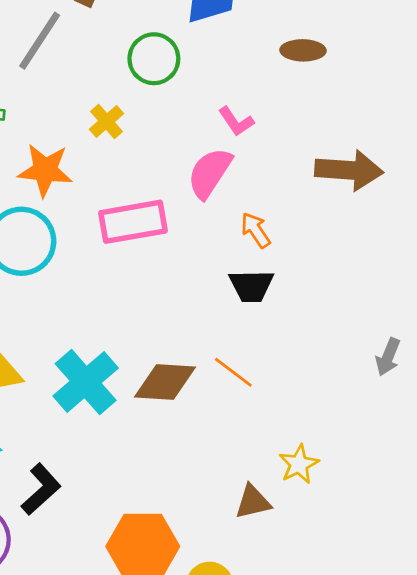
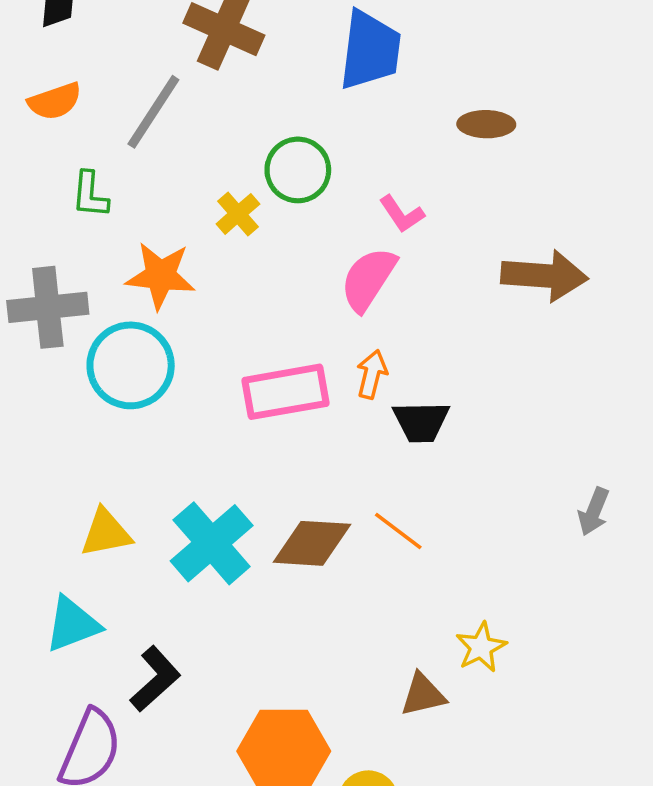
green circle: (154, 59) -> (298, 170), moved
pink rectangle: (133, 222) -> (286, 392), moved
orange arrow: (256, 230) -> (372, 374), moved, turned 48

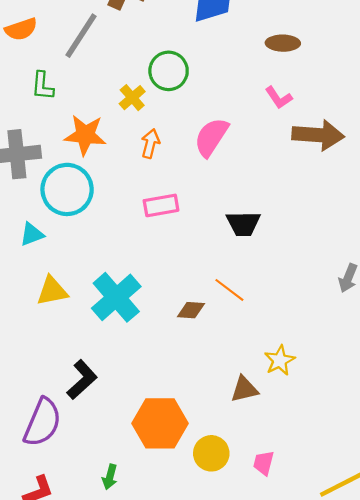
pink L-shape: (402, 214) -> (279, 98), moved
orange arrow: (372, 374) -> (150, 144), moved
pink rectangle: (286, 392) -> (161, 205), size x0.7
brown diamond: (312, 543) -> (191, 310), moved, size x0.6
cyan triangle: (72, 624) -> (32, 234), moved, size x0.7

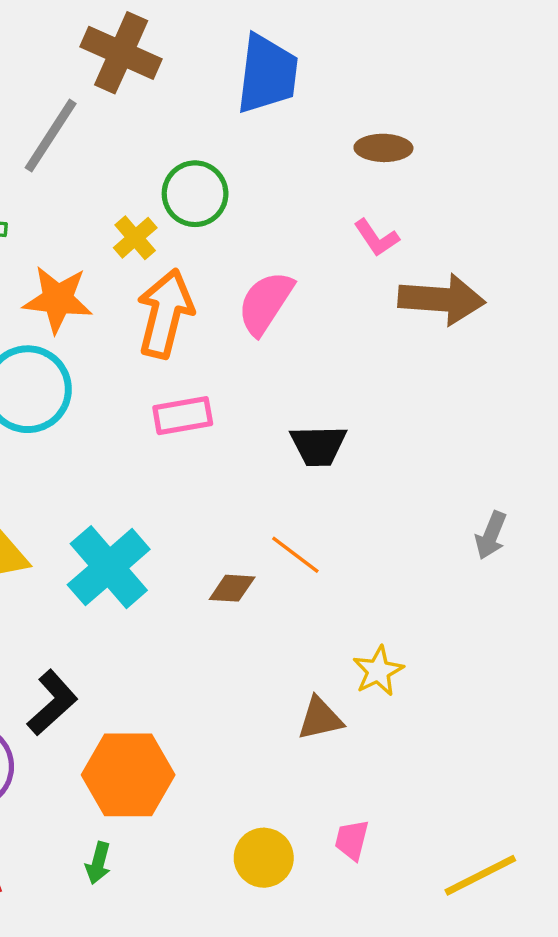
orange arrow: (150, 144) -> (165, 313), size x1.8
orange hexagon: (160, 423) -> (128, 775), moved
yellow circle: (211, 453) -> (264, 858), moved

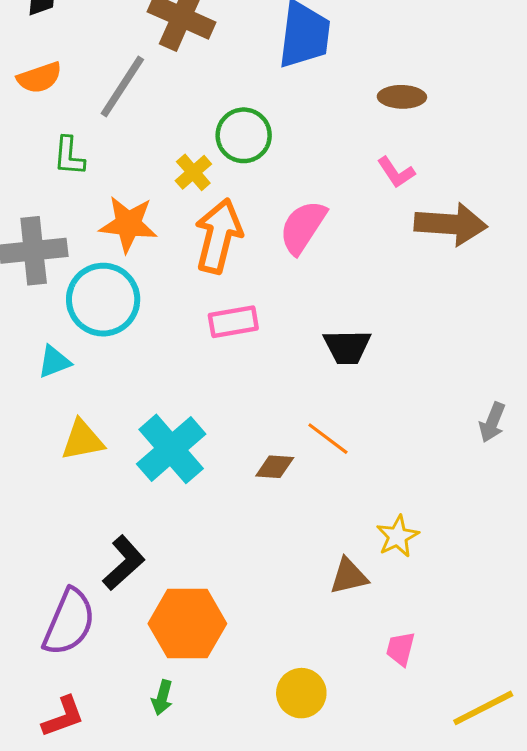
pink trapezoid: (352, 840) -> (400, 649), moved

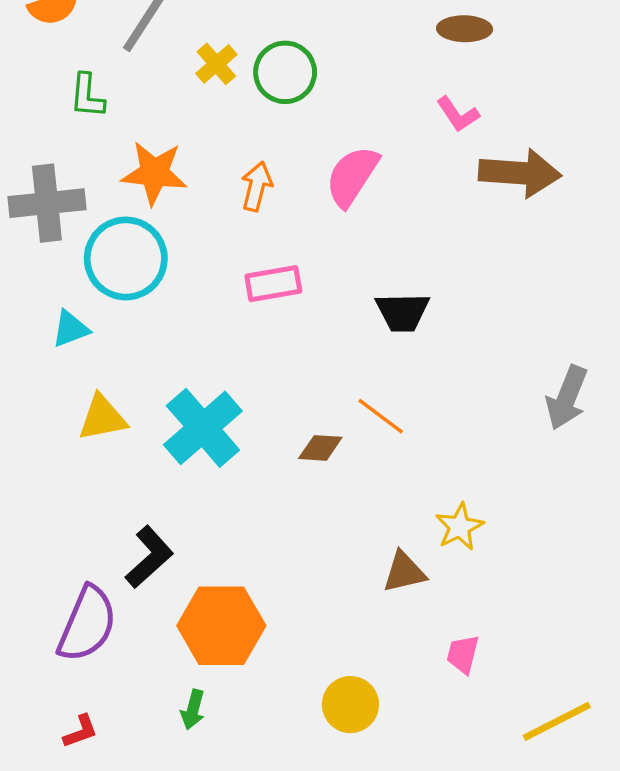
yellow cross: (193, 172) -> (216, 64), moved
orange arrow: (218, 236) -> (257, 186), size x0.6
gray arrow: (492, 422) -> (567, 398), size x1.4
red L-shape: (63, 717) -> (80, 731), size x0.7

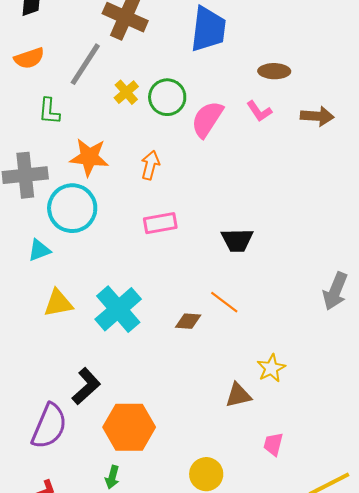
pink L-shape: (458, 114) -> (259, 111), moved
brown arrow: (520, 173) -> (317, 116), moved, size x0.7
pink semicircle: (352, 176) -> (207, 119), moved

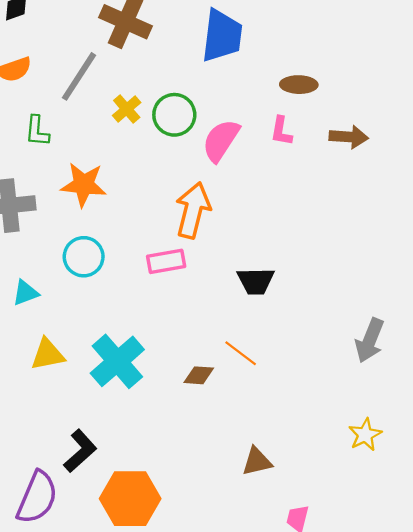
pink L-shape: (259, 111) -> (281, 131), turned 44
orange arrow: (150, 165) -> (193, 210), moved, size x1.6
cyan circle: (72, 208) -> (84, 257), moved, size x0.7
yellow star: (271, 368) -> (365, 435), moved

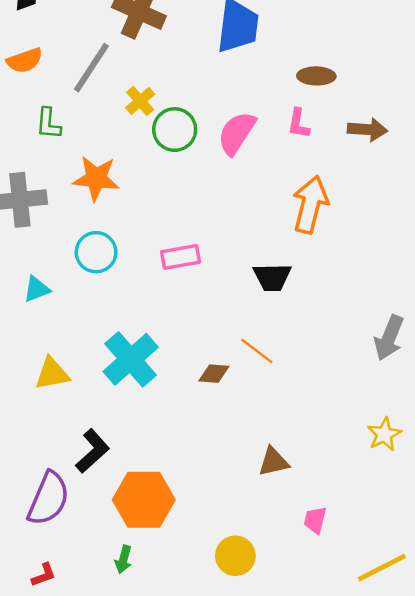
green circle: (174, 115) -> (175, 130), moved
orange arrow: (193, 210) -> (310, 205), moved
yellow triangle: (48, 354) -> (52, 374), moved

